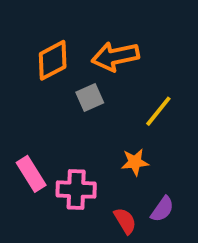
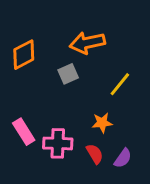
orange diamond: (53, 60) -> (24, 55), moved
red semicircle: (125, 221) -> (95, 154), moved

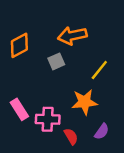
orange star: (102, 123) -> (85, 102), size x1.5
red semicircle: (95, 154) -> (71, 136), moved

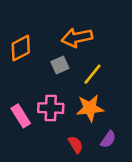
yellow line: (99, 70) -> (93, 74), moved
pink cross: (48, 119) -> (51, 108), moved

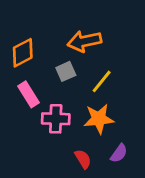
pink rectangle: (21, 116) -> (28, 94), moved

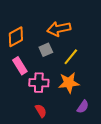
red semicircle: (83, 159) -> (41, 111), moved

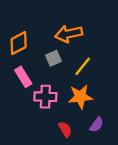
red semicircle: (41, 111) -> (65, 129), moved

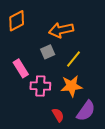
orange diamond: (19, 43) -> (17, 21), moved
purple semicircle: (97, 125) -> (86, 111), size x1.5

